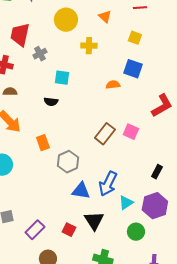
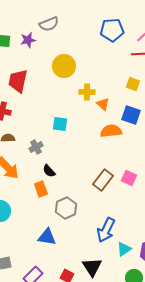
orange triangle: (105, 17) -> (103, 104), moved
gray cross: (40, 54) -> (36, 147), moved
orange semicircle: (113, 85) -> (111, 131), size x1.5
black semicircle: (51, 102) -> (49, 171), moved, turned 40
blue triangle: (81, 191) -> (47, 237), moved

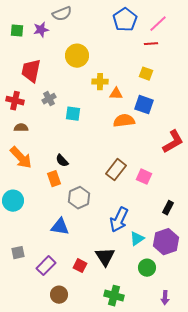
blue pentagon: (112, 30) -> (125, 20), turned -30
orange triangle: (103, 104) -> (116, 94), turned -40
gray cross: (36, 147) -> (49, 99), moved
pink square: (129, 178) -> (144, 177), moved

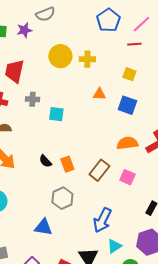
yellow cross: (100, 82) -> (87, 59), moved
gray cross: (49, 99) -> (32, 99), turned 32
orange semicircle: (124, 121) -> (127, 143), moved
orange rectangle: (54, 179) -> (67, 164), moved
cyan triangle: (137, 239) -> (114, 246), moved

